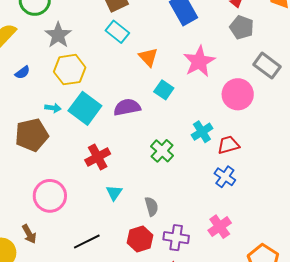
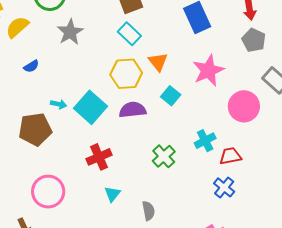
yellow hexagon: (70, 70) -> (126, 74), moved

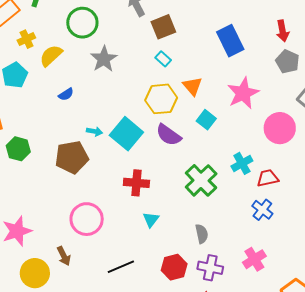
cyan rectangle: (129, 34) -> (163, 59), size x0.7
purple semicircle: (133, 110) -> (168, 135), turned -136
green cross: (164, 156) -> (201, 180), size x1.4
red cross: (99, 157) -> (136, 183), turned 30
gray semicircle: (148, 211) -> (202, 234), moved

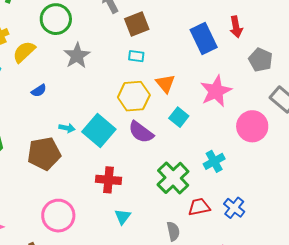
red arrow: (283, 31) -> (236, 27), moved
cyan rectangle: (163, 59) -> (136, 56), turned -35
red trapezoid: (268, 178) -> (199, 207), moved

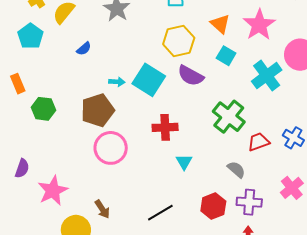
orange triangle: (165, 83) -> (220, 24), moved
cyan cross: (214, 161) -> (267, 76), moved, size x1.4
pink circle: (58, 216) -> (111, 148), moved
gray semicircle: (173, 231) -> (236, 169), turned -30

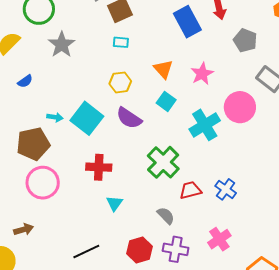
pink star: (259, 25) -> (202, 74), size x0.7
yellow hexagon: (179, 41) -> (120, 82), size x0.7
brown arrow: (102, 209) -> (24, 229), moved, turned -78

